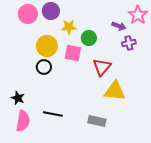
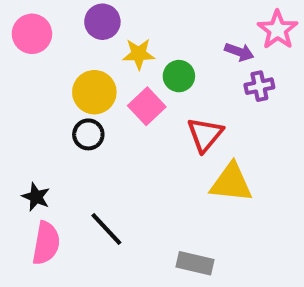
pink circle: (28, 14) -> (32, 34), moved
pink square: (73, 53) -> (147, 106), turned 36
black line: (53, 114) -> (106, 229), turned 36
gray rectangle: (97, 121) -> (195, 263), moved

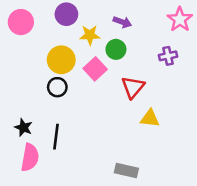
purple arrow: (239, 52) -> (122, 22), moved
yellow triangle: (231, 183) -> (150, 118), size x0.7
black line: (106, 229) -> (56, 137), moved, turned 50

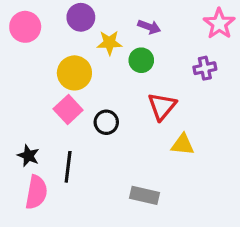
pink square: (95, 69) -> (68, 110), moved
black circle: (57, 87) -> (106, 122), moved
gray rectangle: (126, 170) -> (144, 195), moved

